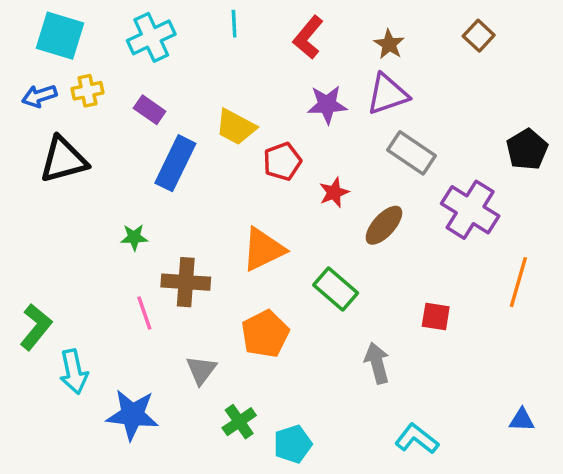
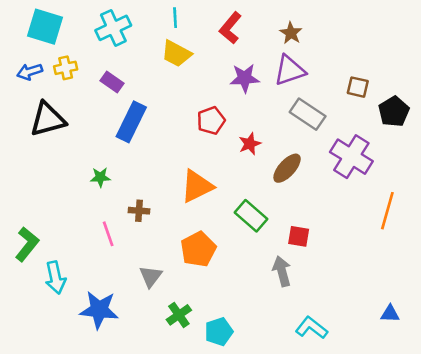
brown square: (479, 36) -> (358, 87), moved, turned -30
yellow trapezoid: (236, 127) -> (176, 54), moved
brown cross: (186, 282) -> (139, 211), size x0.6
red square: (436, 317) -> (299, 236), moved

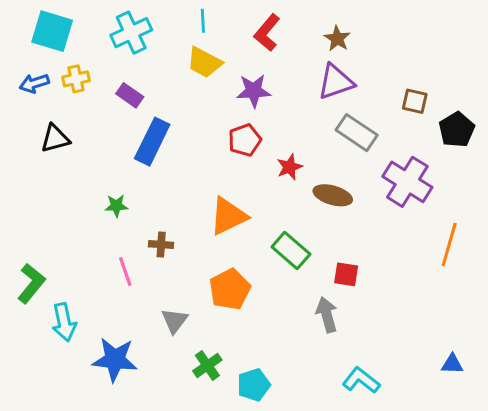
purple star: (245, 78) -> (254, 91), moved
black triangle: (48, 119) -> (55, 139), size x0.7
brown ellipse: (287, 168) -> (333, 195), turned 64

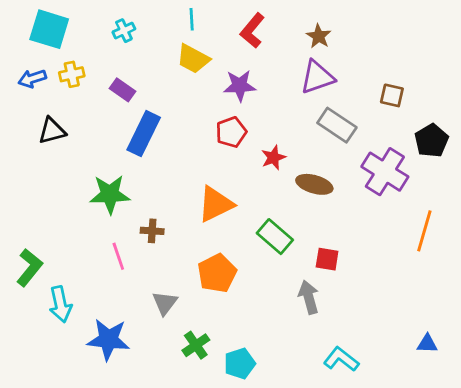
cyan cross: (131, 33) -> (124, 31), size x0.6
black pentagon: (457, 130) -> (431, 141), moved
green star: (116, 206) -> (110, 194), size x1.8

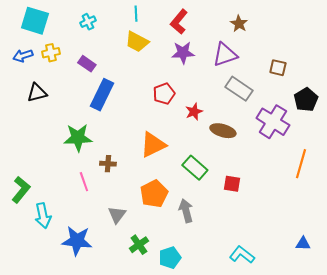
brown star: (319, 36) -> (239, 24), moved
purple star: (240, 86) -> (183, 53), moved
gray arrow: (309, 297) -> (186, 211), moved

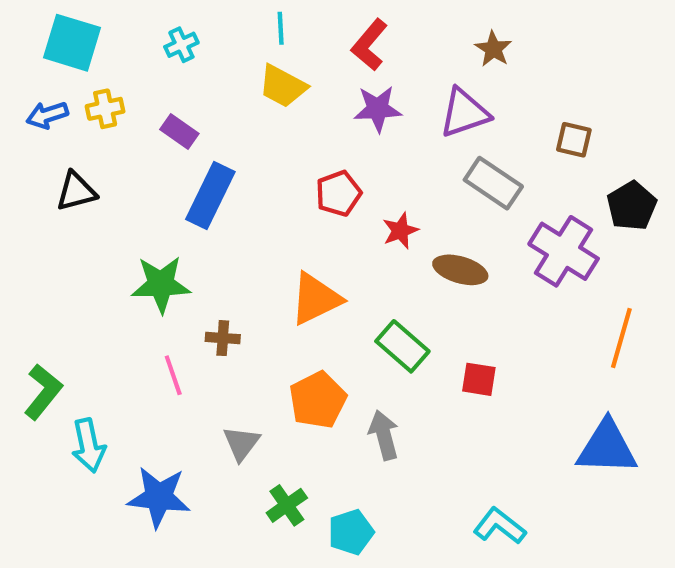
blue triangle: (303, 244) -> (607, 447), moved, size x2.0

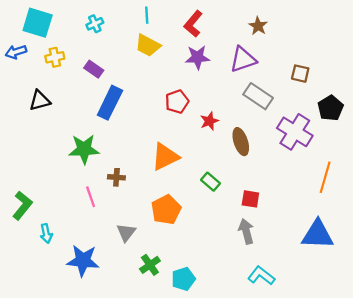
blue arrow: (47, 115) -> (16, 52), moved
brown ellipse: (460, 270) -> (241, 142), turned 56
green rectangle: (402, 346) -> (210, 182), size x0.7
gray arrow: (384, 435) -> (246, 231), moved
cyan arrow: (89, 445) -> (46, 233), size x0.7

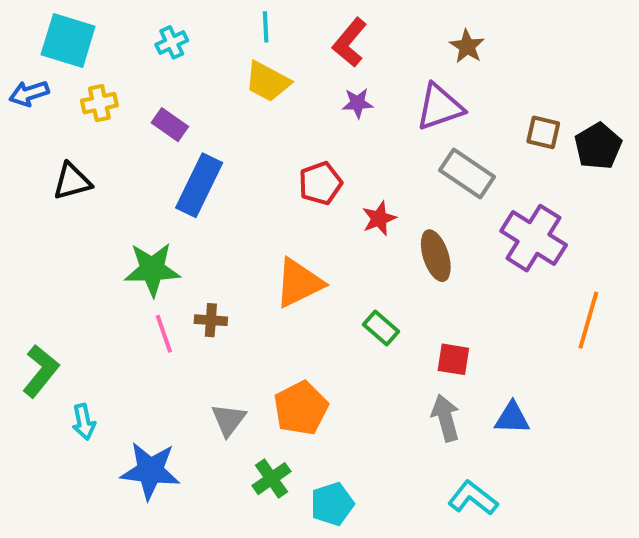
purple star: (198, 57) -> (358, 103), size x0.7
black pentagon: (330, 108) -> (598, 146), moved
pink line: (91, 197) -> (164, 334), moved
orange pentagon: (166, 210) -> (301, 408), moved
blue triangle: (318, 235) -> (512, 418), moved, size x0.6

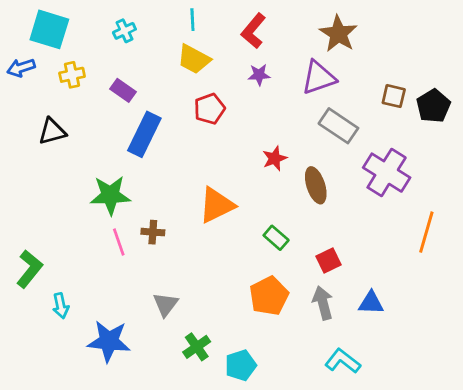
brown star: (467, 46) -> (338, 34), size x1.5
red pentagon: (320, 183) -> (209, 109), moved
red square: (453, 359) -> (329, 260), turned -35
orange pentagon: (301, 408) -> (269, 296), moved

